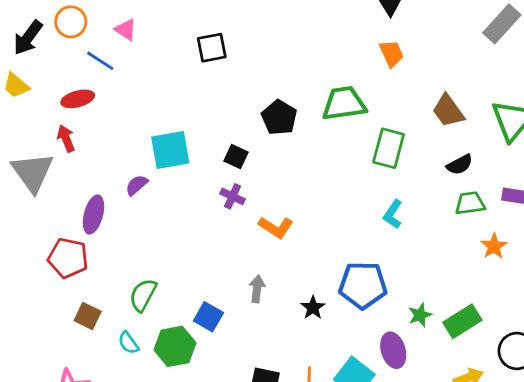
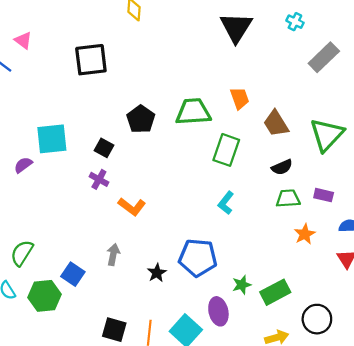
black square: (212, 48) -> (91, 60), size x1.4
orange trapezoid: (392, 54) -> (240, 98), moved

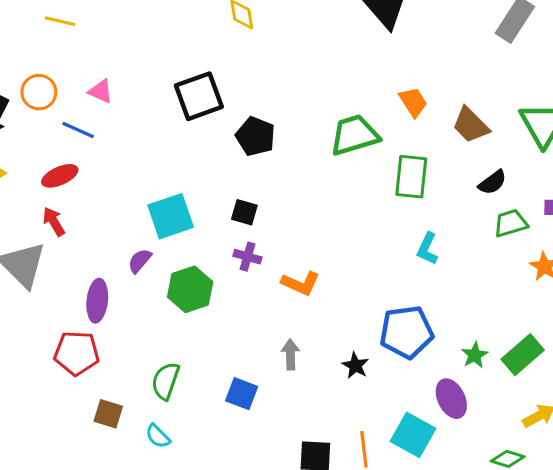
black pentagon: (141, 119) -> (256, 136), moved
green hexagon: (45, 296) -> (190, 289), moved

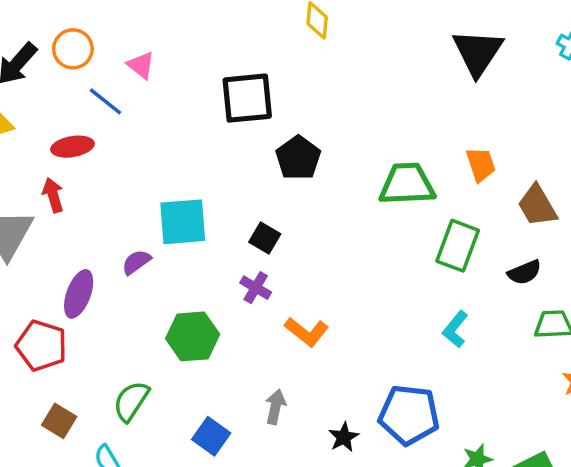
black semicircle: (492, 182) -> (524, 272), moved
green hexagon: (190, 289) -> (193, 336), moved

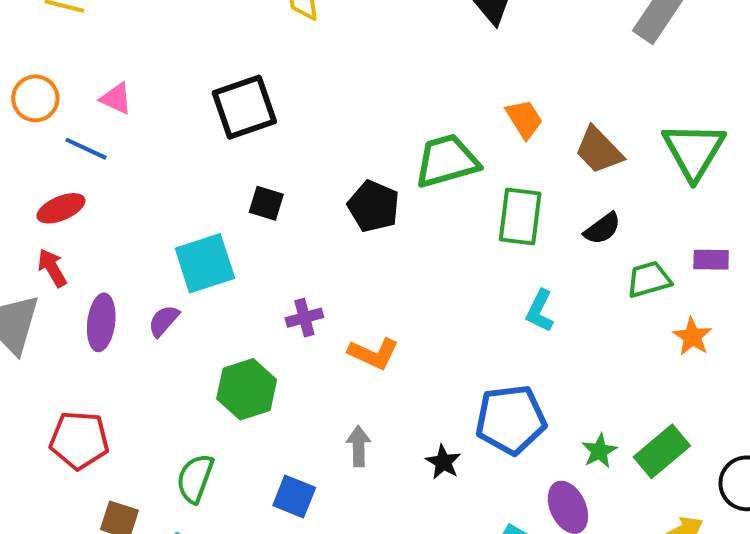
black pentagon: (298, 158) -> (374, 206), moved
black square: (265, 238) -> (266, 203), moved
purple cross: (256, 288) -> (304, 318), turned -32
purple ellipse: (79, 294) -> (101, 322), moved

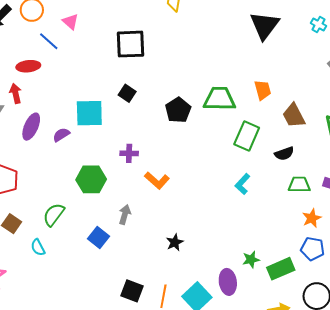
blue pentagon: (511, 419) -> (313, 249), moved, size x0.7
gray arrow: (359, 446) -> (125, 215), moved

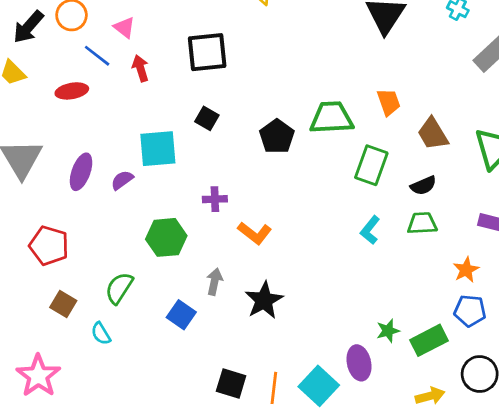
red arrow: (16, 93) -> (140, 68), moved
green trapezoid: (299, 185) -> (422, 223), moved
black star: (175, 242) -> (264, 300), moved, size x1.6

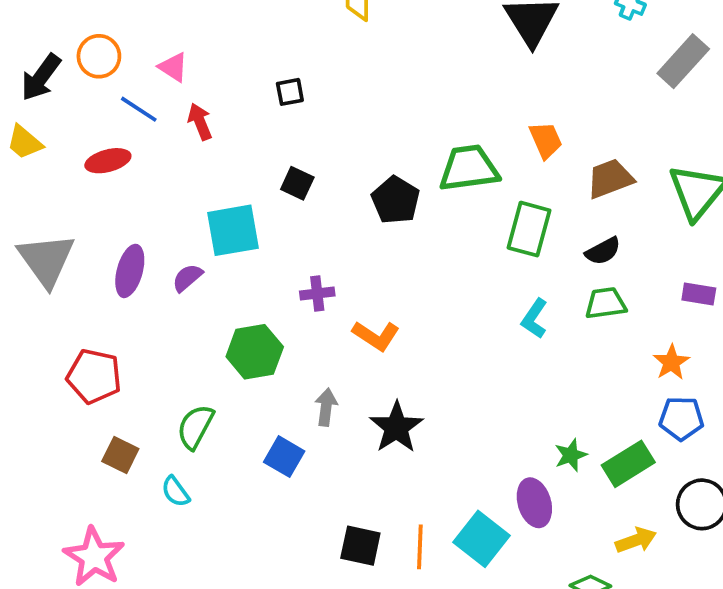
black square: (207, 52) -> (290, 92), size x0.5
brown trapezoid: (433, 134) -> (610, 179), turned 105

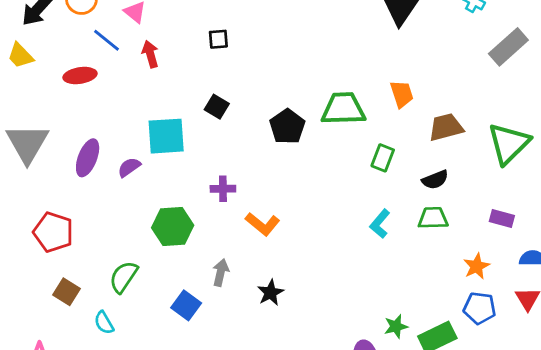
green rectangle: (529, 229) -> (383, 158), size x0.7
black star: (396, 427) -> (270, 293), size x0.7

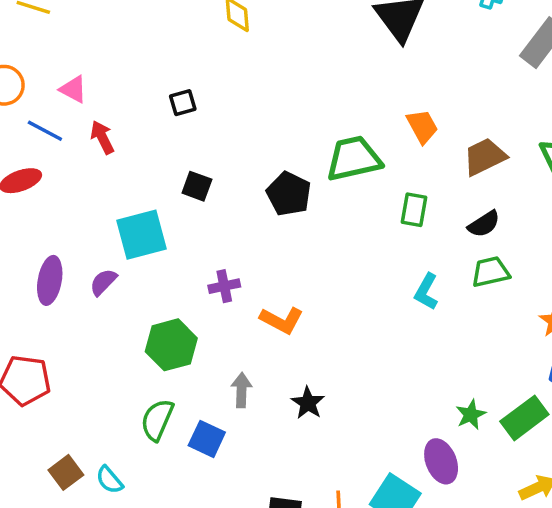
green semicircle: (124, 277) -> (157, 420), moved
brown square: (66, 292) -> (66, 472), moved, turned 32

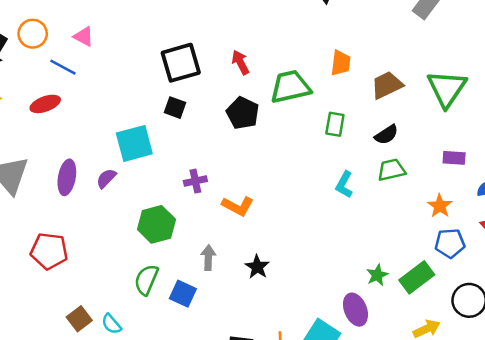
black square: (183, 103) -> (181, 63), moved, size x2.0
orange trapezoid: (422, 126) -> (341, 63), turned 36
red arrow: (102, 137) -> (240, 62), moved

